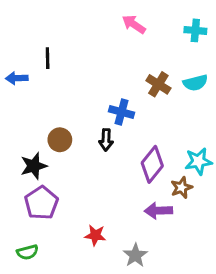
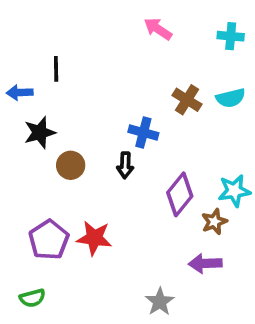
black star: (34, 166) -> (40, 133), moved
purple arrow: (158, 211) -> (205, 263), moved
red star: (95, 235) -> (94, 238), moved, size x1.4

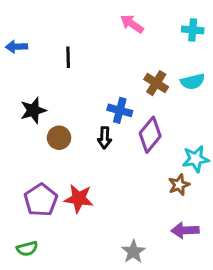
black line: (56, 69) -> (68, 57), moved
blue arrow: (20, 93) -> (17, 47), moved
purple diamond: (180, 194) -> (150, 135), moved
purple arrow: (205, 263) -> (185, 230), moved

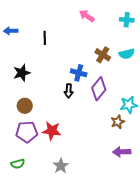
brown circle: (59, 138) -> (25, 106), moved
purple pentagon: (41, 200) -> (27, 132), turned 30
gray star: (133, 252) -> (61, 166), moved

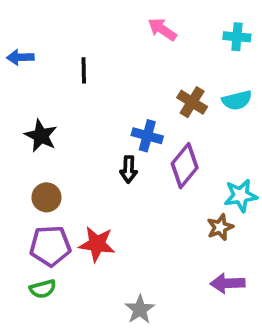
black star: (22, 73) -> (41, 136), turned -30
green semicircle: (18, 164) -> (43, 289), moved
gray star: (61, 166) -> (140, 309), moved

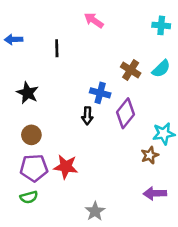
pink arrow: (162, 29) -> (94, 20), moved
cyan semicircle: (237, 100) -> (161, 69), turned -30

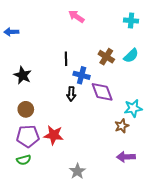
black line: (57, 48) -> (66, 59), moved
purple diamond: (126, 113) -> (102, 92), turned -60

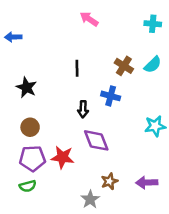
blue cross: (82, 75) -> (111, 96), moved
purple diamond: (102, 92) -> (96, 140), moved
brown star: (122, 126) -> (109, 181), moved

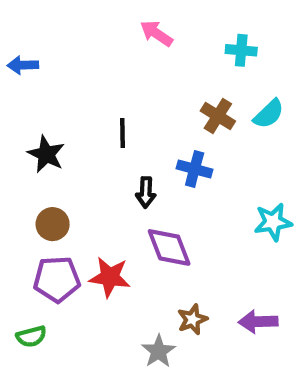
cyan cross: (153, 24) -> (241, 50), moved
black line: (77, 68) -> (122, 133), moved
green semicircle: (28, 186) -> (31, 336), moved

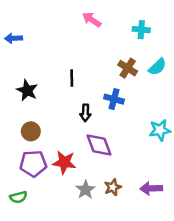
gray star: (159, 351) -> (85, 190), moved

